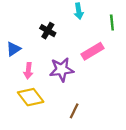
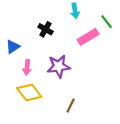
green line: (112, 23) -> (107, 22), turned -32
pink rectangle: (92, 51) -> (88, 37), moved

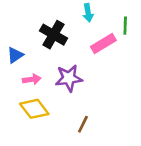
green line: (107, 22) -> (125, 26), turned 40
black cross: (46, 29) -> (53, 35), size x1.5
pink arrow: (27, 67) -> (32, 79), turned -104

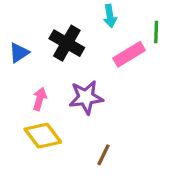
blue triangle: (15, 55) -> (19, 53), moved
pink arrow: (32, 79) -> (40, 99), turned -66

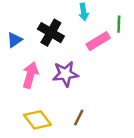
pink arrow: (40, 99) -> (30, 75), size x1.5
yellow diamond: (43, 136) -> (38, 120), moved

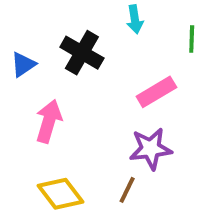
pink rectangle: (98, 41) -> (156, 92), moved
purple star: (65, 74) -> (151, 149), moved

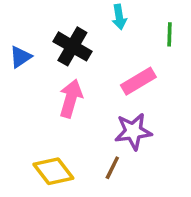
pink arrow: (49, 121) -> (71, 98), moved

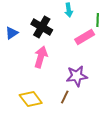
pink rectangle: (138, 81) -> (85, 37), moved

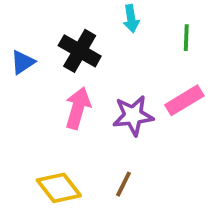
pink rectangle: (85, 37) -> (184, 100), moved
purple star: (77, 76) -> (133, 116), moved

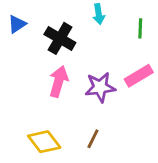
blue triangle: (23, 62) -> (17, 24), moved

